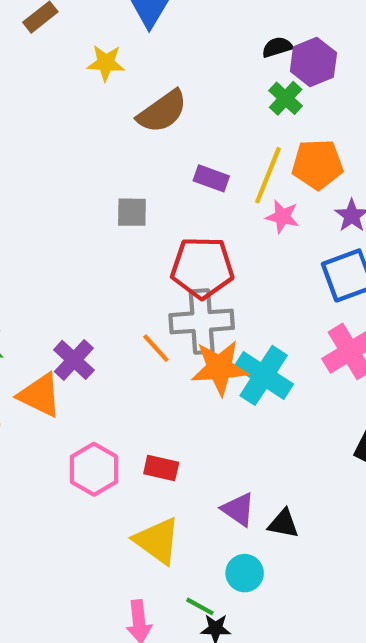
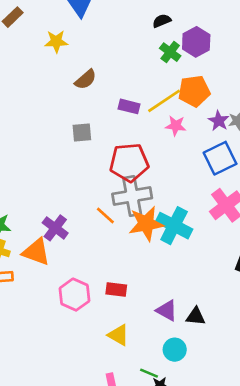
purple hexagon: (313, 62) -> (196, 42), moved
brown semicircle: (162, 112) -> (86, 79), moved, size x0.7
yellow line: (268, 175) -> (164, 101), turned 40
yellow triangle: (157, 541) -> (118, 335), size x0.7

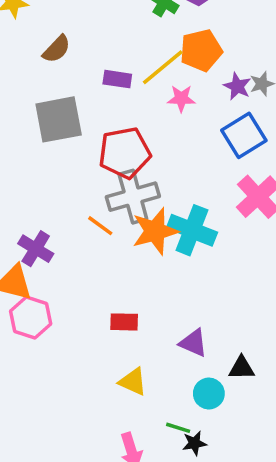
gray square: (82, 133) -> (59, 119), size x1.8
pink hexagon: (75, 295) -> (31, 317), moved
black triangle: (196, 316) -> (242, 368), moved

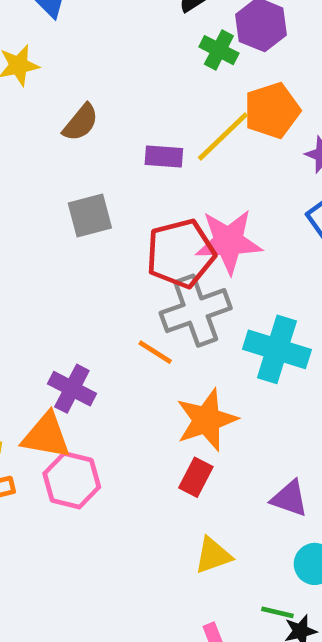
pink star: (181, 98) -> (229, 242), moved, size x1.8
gray square: (59, 119) -> (90, 216), size x0.7
orange star: (155, 231) -> (207, 420), moved
red rectangle: (124, 322) -> (196, 477), turned -60
yellow triangle: (133, 382) -> (213, 555), turned -40

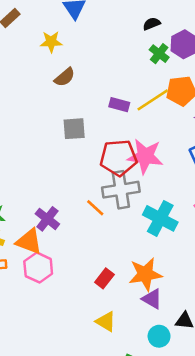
brown semicircle: (81, 123) -> (65, 77), moved
orange star: (207, 420) -> (145, 274), moved
yellow triangle: (213, 555) -> (106, 322), turned 40

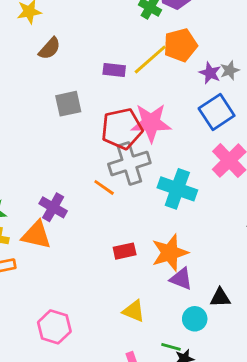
pink hexagon: (38, 268) -> (54, 327), moved
red rectangle: (104, 278) -> (125, 251), moved, turned 48

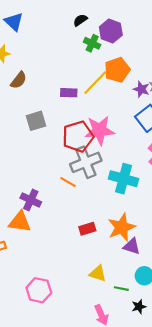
green line: (171, 347) -> (121, 289), moved

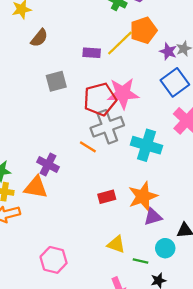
purple triangle: (132, 246) -> (153, 217), turned -36

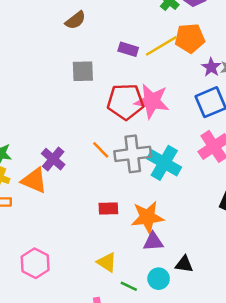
gray cross: (107, 127) -> (133, 154), moved

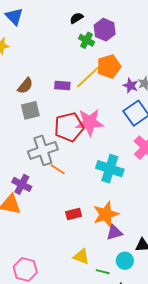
brown semicircle: (75, 20) -> (25, 86), moved
gray cross: (133, 154) -> (43, 150), moved

